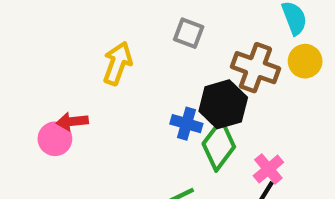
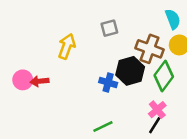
gray square: (189, 33) -> (109, 28), turned -36
pink circle: (55, 139) -> (23, 80), moved
green diamond: (219, 145) -> (164, 76), moved

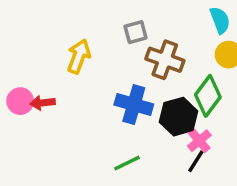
brown cross: (150, 49) -> (165, 60), moved
black hexagon: (130, 71) -> (179, 117), moved
blue cross: (108, 82) -> (134, 105), size x1.5

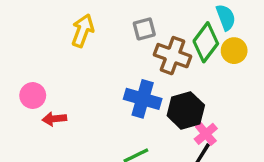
yellow arrow: (79, 56) -> (83, 31), moved
green diamond: (208, 96) -> (206, 42), moved
red arrow: (43, 103) -> (54, 119), moved

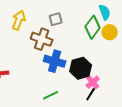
brown cross: (173, 56) -> (42, 39), moved

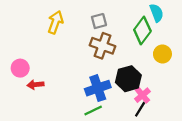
yellow circle: (110, 32) -> (162, 54), moved
brown cross: (42, 39) -> (102, 46), moved
blue cross: (55, 61) -> (98, 88), moved, turned -35

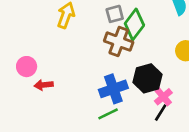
green diamond: (142, 30) -> (134, 24), moved

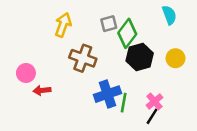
brown cross: (119, 42) -> (83, 58), moved
black hexagon: (148, 78) -> (140, 57), moved
green line: (108, 114) -> (124, 103), moved, turned -54

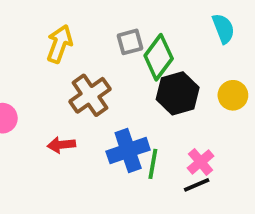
brown cross: (83, 58) -> (90, 95), turned 35
red arrow: (42, 90) -> (61, 145), moved
black line: (152, 116) -> (197, 185), turned 35

